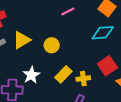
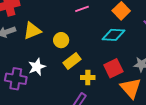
yellow rectangle: (63, 74) -> (72, 61), moved

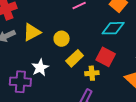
red square: (113, 68) -> (106, 57), moved, turned -30

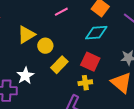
yellow triangle: (32, 32) -> (26, 35), moved
yellow cross: (92, 73) -> (85, 83), moved

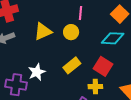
pink line: (61, 12) -> (80, 13), turned -64
yellow circle: (45, 46) -> (71, 32), moved

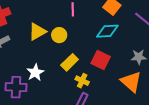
yellow circle: (71, 32) -> (59, 35), moved
yellow cross: (95, 87) -> (82, 81), moved, turned 32

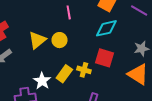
yellow rectangle: (70, 62) -> (64, 74), moved
yellow cross: (82, 81) -> (84, 70), moved

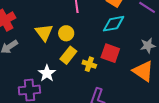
yellow triangle: (37, 40) -> (44, 32), turned -30
yellow rectangle: (64, 74) -> (68, 55), moved

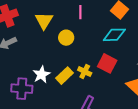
yellow triangle: (44, 32) -> (44, 21), moved
yellow rectangle: (68, 55) -> (64, 76), moved

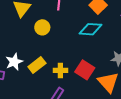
red square: (107, 63) -> (85, 70), moved
yellow cross: (85, 71) -> (60, 70), moved, turned -32

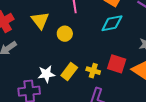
white star: (14, 62) -> (46, 74), turned 30
yellow cross: (60, 70) -> (93, 71), turned 32

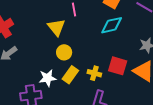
yellow triangle: (40, 20) -> (56, 27), moved
yellow circle: (65, 34) -> (64, 52), moved

